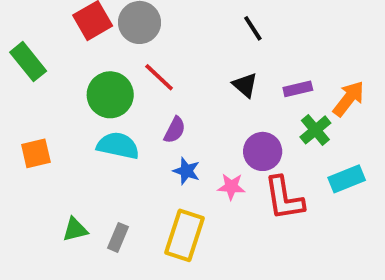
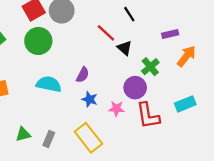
red line: (159, 77) -> (106, 33), moved
purple rectangle: (298, 89) -> (170, 34), moved
green circle: (110, 95) -> (38, 41), moved
green cross: (315, 130) -> (150, 67), moved
yellow rectangle: (184, 235) -> (88, 138), turned -56

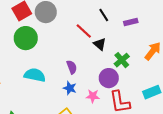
purple rectangle: (170, 34) -> (131, 22), moved
purple semicircle: (83, 75) -> (72, 67), moved, turned -48

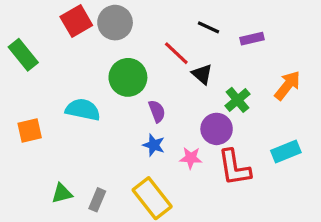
black line: (104, 15) -> (209, 27), turned -32
green circle: (26, 38) -> (128, 77), moved
cyan semicircle: (35, 75) -> (83, 110), moved

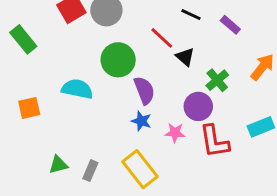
purple rectangle: (252, 39) -> (230, 25), turned 54
purple semicircle: (157, 111) -> (144, 90), size x1.4

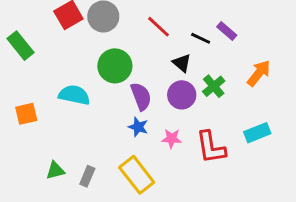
black line: (191, 15) -> (201, 38), moved
red line: (162, 38) -> (158, 27), moved
purple circle: (198, 106) -> (182, 95), moved

